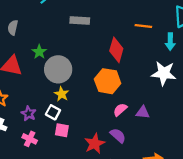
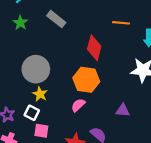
gray rectangle: (80, 20) -> (56, 19), turned 36
green star: (39, 52) -> (20, 23), moved
pink semicircle: (120, 110) -> (78, 105), moved

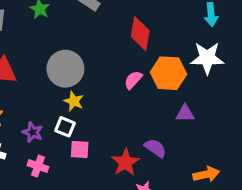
orange hexagon: (86, 80) -> (168, 73), moved
pink semicircle: (78, 105) -> (133, 80), moved

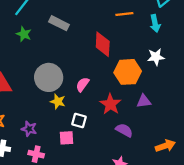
white star: (207, 58) -> (156, 57), size x0.7
pink semicircle: (133, 80) -> (83, 84), moved
white square: (65, 127) -> (79, 120), moved
red star: (125, 162) -> (110, 104), moved

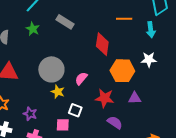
red star: (110, 104) -> (105, 98), turned -30

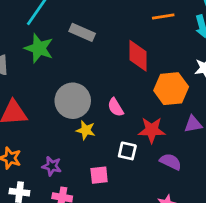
green star: (33, 29) -> (39, 48), size x1.5
pink semicircle: (81, 78) -> (116, 107), turned -64
white square: (75, 110) -> (127, 151), moved

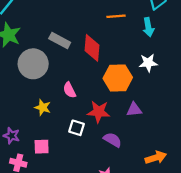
gray rectangle: (82, 32) -> (60, 40), moved
gray circle: (73, 101) -> (33, 64), moved
pink square: (99, 175) -> (42, 147), moved

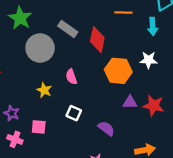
red star: (99, 112) -> (153, 106), moved

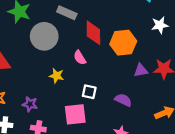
red diamond: (97, 40) -> (93, 33), moved
white star: (149, 60) -> (160, 25), moved
pink square: (39, 127) -> (75, 114), moved, size x1.5

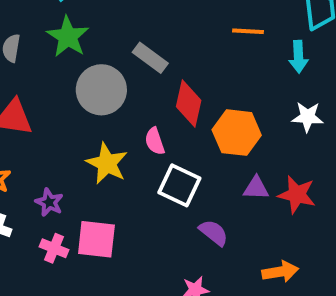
yellow star: (56, 76) -> (107, 163), size x1.5
white square: (89, 92) -> (179, 185), moved, size x1.5
pink square: (75, 114) -> (96, 239), moved

